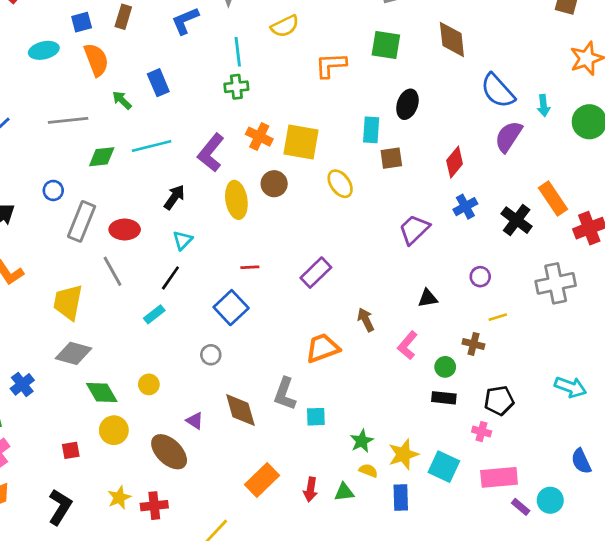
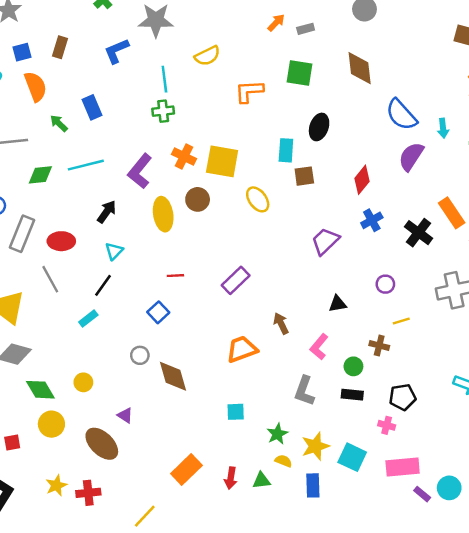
blue square: (231, 308) -> (158, 312), size x0.7
gray L-shape: (285, 394) -> (304, 391), moved
brown diamond: (240, 410) -> (173, 376), moved

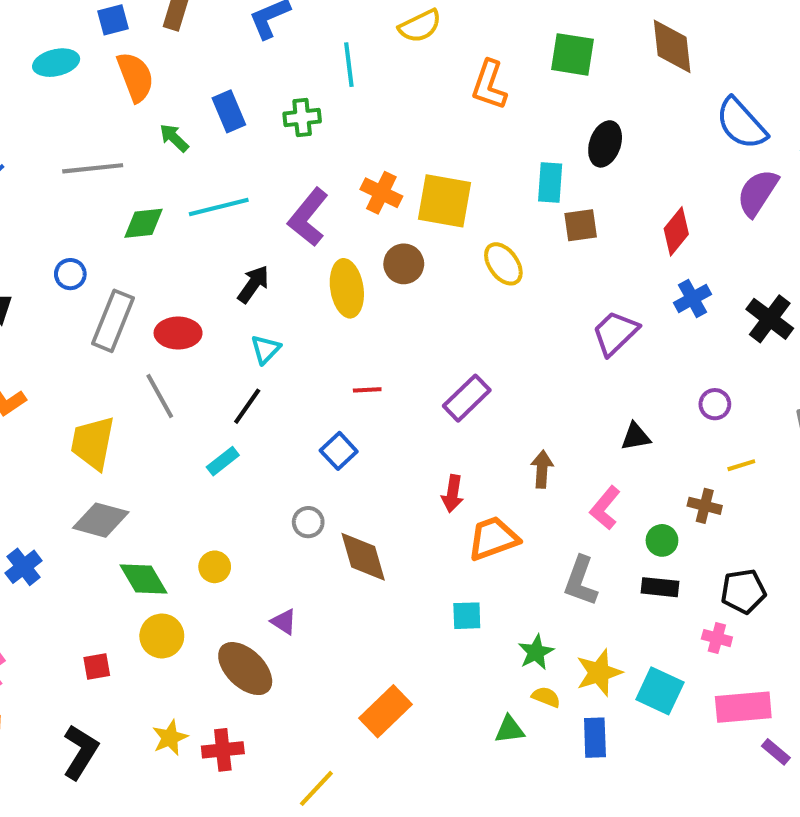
orange L-shape: (249, 91) -> (489, 85), turned -68
green cross: (163, 111) -> (302, 117), moved
brown arrow: (281, 323) -> (542, 469), turned 30
orange trapezoid: (242, 349) -> (493, 538), moved
red arrow: (231, 478) -> (453, 494), moved

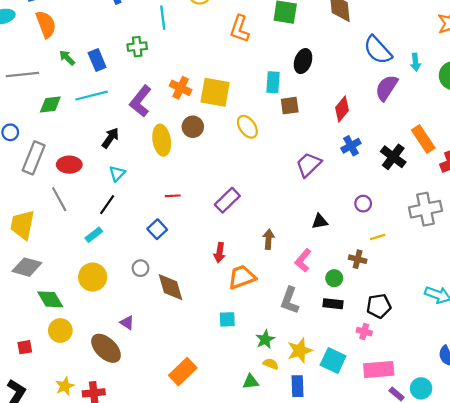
blue rectangle: (229, 111) -> (97, 60), moved
yellow circle: (215, 567) -> (93, 277), moved, size x1.6

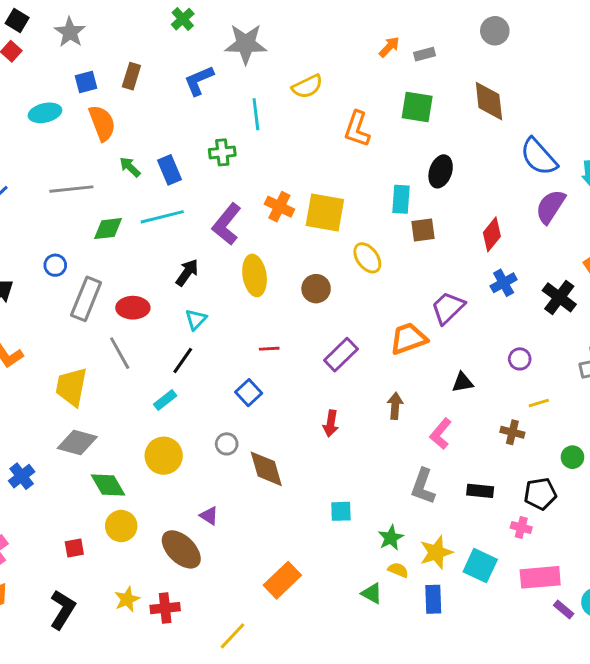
brown circle: (193, 127) -> (316, 289), moved
orange trapezoid: (242, 277) -> (408, 338), moved
green circle: (334, 278) -> (572, 457), moved
green triangle: (251, 382) -> (372, 593), turned 36

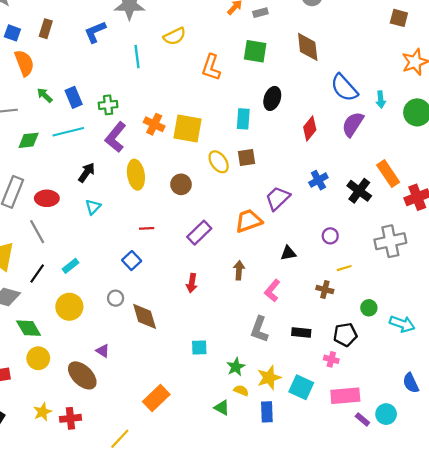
blue square: (86, 82) -> (12, 33), turned 35
green cross: (222, 152) -> (108, 105), moved
brown square: (423, 230) -> (247, 158), moved
red diamond: (492, 234) -> (310, 129), moved
black line: (183, 360) -> (37, 273), moved

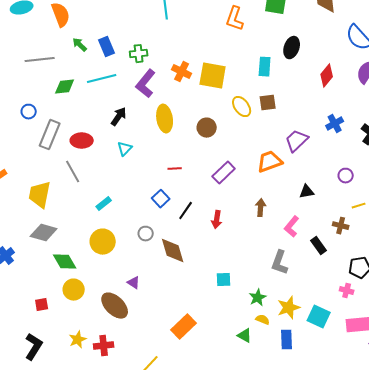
black line: (37, 273) -> (186, 211), moved
black rectangle: (301, 332) -> (319, 246), moved, turned 48

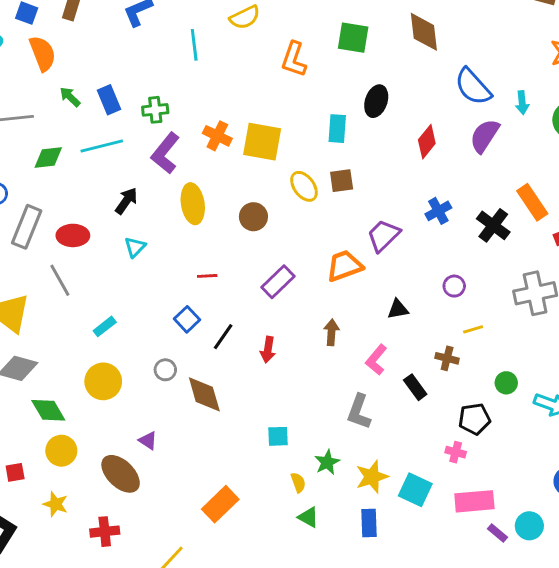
yellow semicircle: (263, 320) -> (298, 482), moved, turned 48
yellow star: (78, 340) -> (56, 504), moved, turned -30

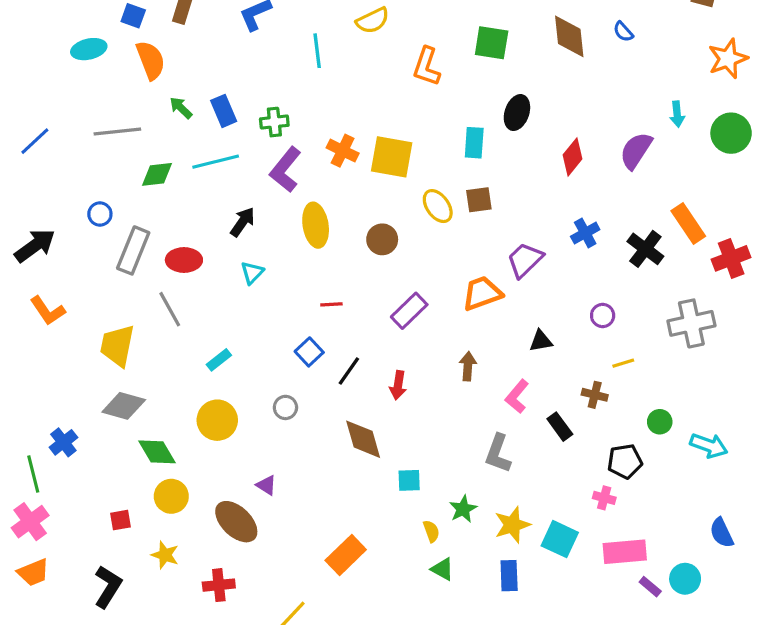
blue semicircle: (473, 87) -> (623, 32), moved, size x0.5
brown diamond: (204, 394) -> (363, 439), moved

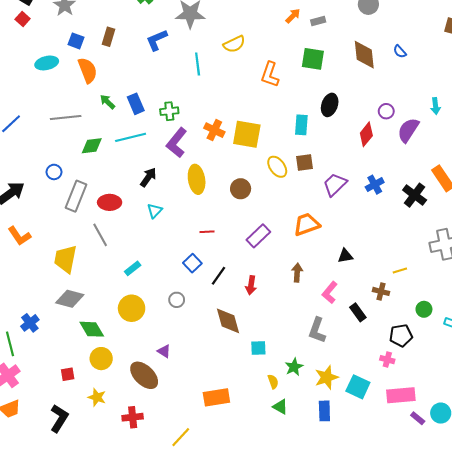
purple trapezoid: (525, 260) -> (335, 185), moved
purple circle: (603, 315) -> (386, 111), moved
orange rectangle: (346, 555) -> (216, 397), turned 35

